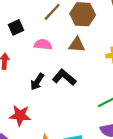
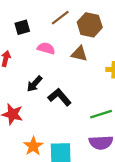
black L-shape: (64, 77) -> (60, 97), moved

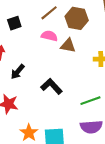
pink semicircle: (46, 48) -> (49, 36), moved
black arrow: (35, 84) -> (18, 72), moved

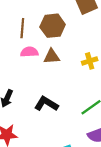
brown line: (49, 13) -> (22, 28), turned -30

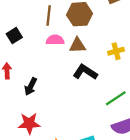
black L-shape: (46, 104) -> (85, 72), moved

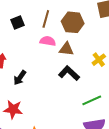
black square: (14, 36) -> (18, 22), moved
yellow cross: (116, 51) -> (99, 60), turned -32

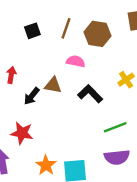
pink semicircle: (48, 41) -> (76, 61), moved
brown triangle: (66, 49) -> (53, 85), moved

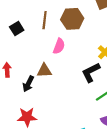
pink semicircle: (76, 61) -> (59, 46), turned 112
black L-shape: (90, 94) -> (91, 72), moved, turned -60

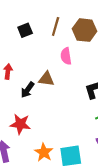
pink semicircle: (59, 46) -> (66, 56), turned 140

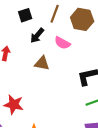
pink semicircle: (66, 56) -> (62, 43), turned -56
black arrow: (27, 90) -> (37, 35), moved

